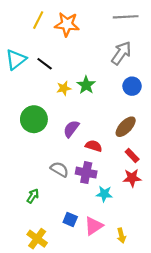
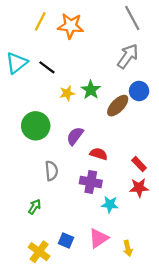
gray line: (126, 17) -> (132, 18), turned 65
brown ellipse: (126, 127) -> (118, 106), moved
gray semicircle: (60, 169) -> (51, 171), moved, turned 54
blue square: (70, 219) -> (66, 240), moved

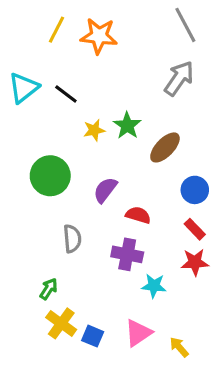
blue circle: (139, 91) -> (195, 190), moved
yellow arrow: (128, 248) -> (179, 347), turned 152
yellow cross: (39, 252) -> (61, 323), moved

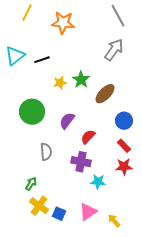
yellow line: (56, 30) -> (27, 13), moved
black line: (66, 94) -> (42, 60), turned -56
red semicircle: (138, 215) -> (88, 137), turned -63

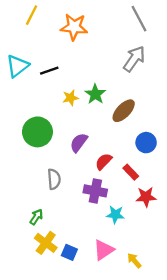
red rectangle: (124, 146) -> (131, 172), moved

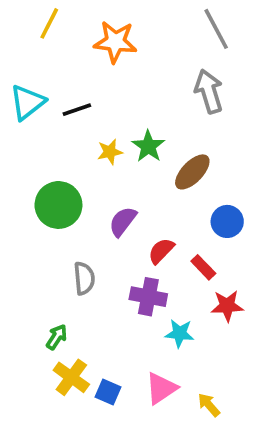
gray arrow: (134, 59) -> (209, 91), turned -52

